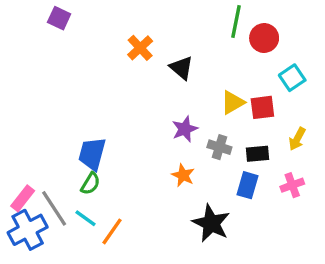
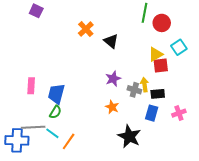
yellow triangle: (233, 102) -> (156, 54), moved
yellow arrow: (297, 139) -> (144, 85), moved, turned 144
pink rectangle: (23, 198) -> (31, 86), moved, turned -35
gray line: (54, 208) -> (33, 127), turned -60
blue cross: (28, 230) -> (17, 140), turned 30

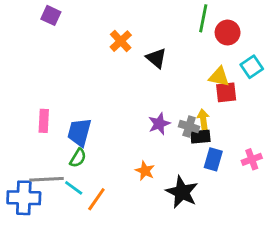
yellow triangle: (156, 54) -> (219, 77), turned 42
purple star: (113, 79) -> (159, 124), moved
black rectangle: (158, 94) -> (200, 137), moved
orange star: (112, 107) -> (145, 171), moved

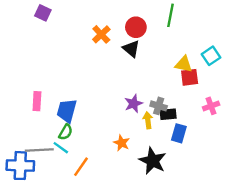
red circle: (228, 33) -> (136, 27), moved
yellow arrow: (203, 119) -> (148, 120), moved
pink cross: (252, 159) -> (211, 106), moved
cyan line: (74, 188) -> (61, 148), moved

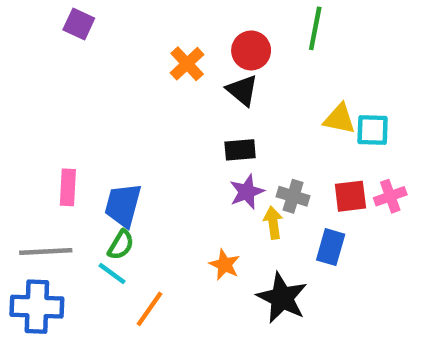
cyan square: (211, 56) -> (373, 130), moved, turned 36
red square: (190, 77) -> (350, 196), moved
black rectangle: (168, 114) -> (240, 150), moved
gray line: (39, 150) -> (46, 251), moved

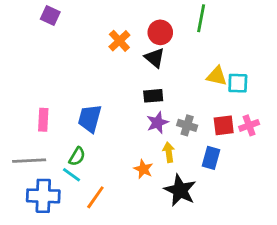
blue trapezoid: (123, 205) -> (90, 118), moved
yellow arrow: (273, 223) -> (169, 152), moved
blue cross: (37, 307) -> (43, 196), moved

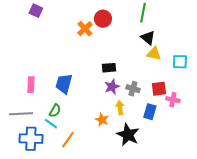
red circle: (160, 32) -> (103, 19), moved
black triangle: (155, 58) -> (148, 38), moved
cyan square: (238, 83) -> (180, 62), moved
pink cross: (249, 125) -> (173, 100), moved, turned 32

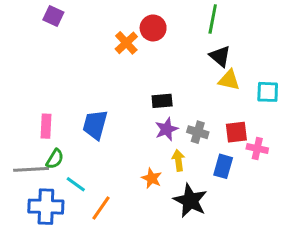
green semicircle: (55, 111) -> (55, 159), moved

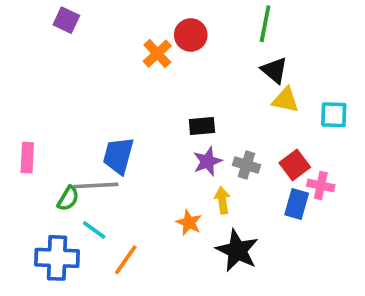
pink rectangle: (46, 126) -> (27, 158), moved
red square: (236, 132) -> (295, 165), turned -30
blue rectangle: (223, 166) -> (297, 204), moved
gray line: (31, 169) -> (96, 185), moved

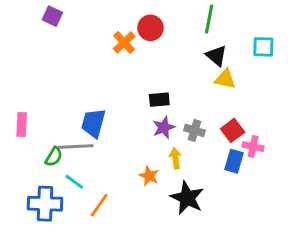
cyan square: (334, 115) -> (263, 47), moved

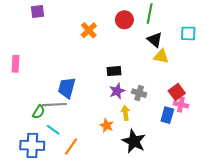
purple square: (52, 16) -> (37, 11), turned -32
red circle: (151, 28) -> (124, 20), moved
pink rectangle: (22, 125) -> (16, 64), moved
red square: (233, 130) -> (177, 92), moved

